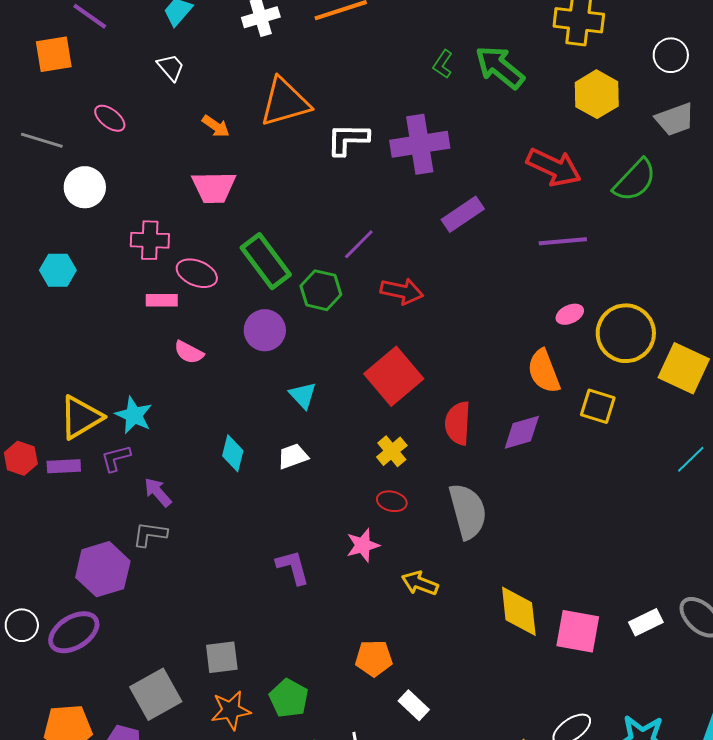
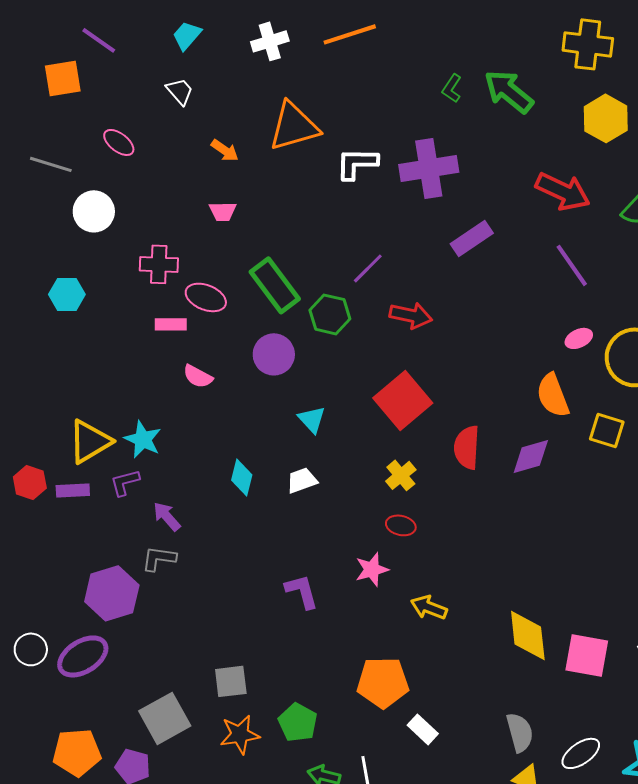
pink trapezoid: (214, 187) -> (223, 211), size x0.6
purple line: (563, 241) -> (572, 265), turned 60
gray semicircle: (468, 511) -> (520, 732), moved, size x0.7
orange pentagon: (374, 658) -> (383, 682), size x1.4

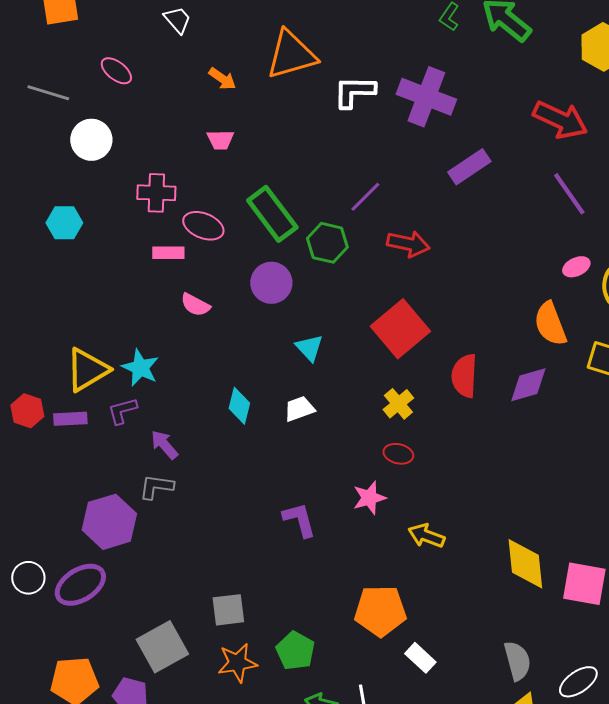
purple cross: (429, 168) -> (426, 97), turned 30

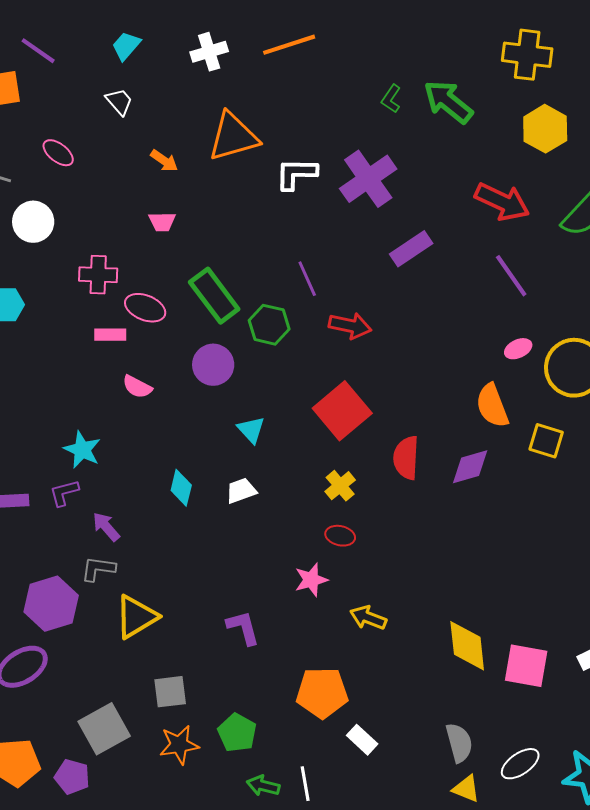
purple cross: (426, 97) -> (368, 179), turned 34
purple line: (365, 197) -> (307, 279), turned -69
yellow triangle: (87, 370) -> (136, 617), moved
purple L-shape: (299, 520) -> (243, 628), moved

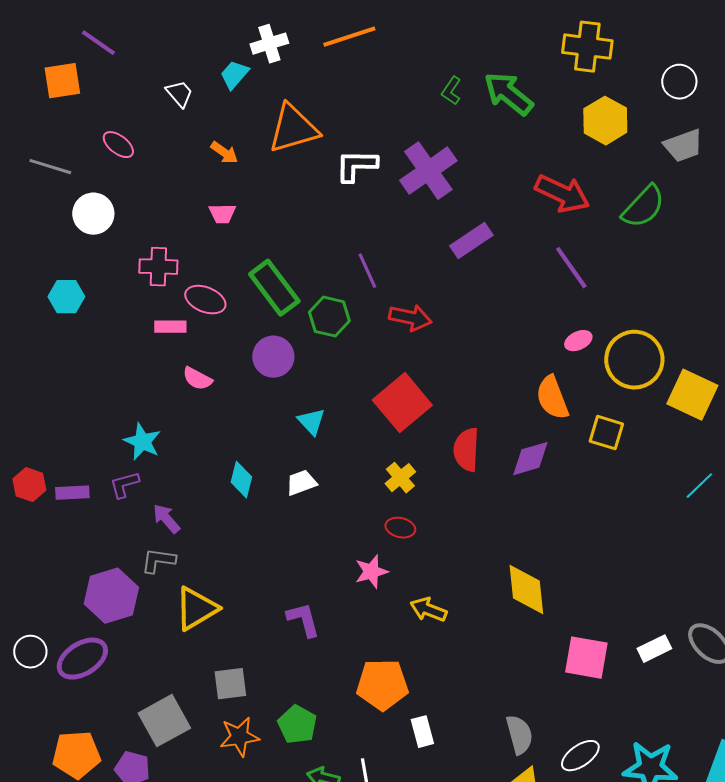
cyan trapezoid: (126, 46) -> (234, 75), moved
yellow diamond: (467, 646) -> (526, 590), moved
white rectangle: (362, 740) -> (422, 732), turned 32

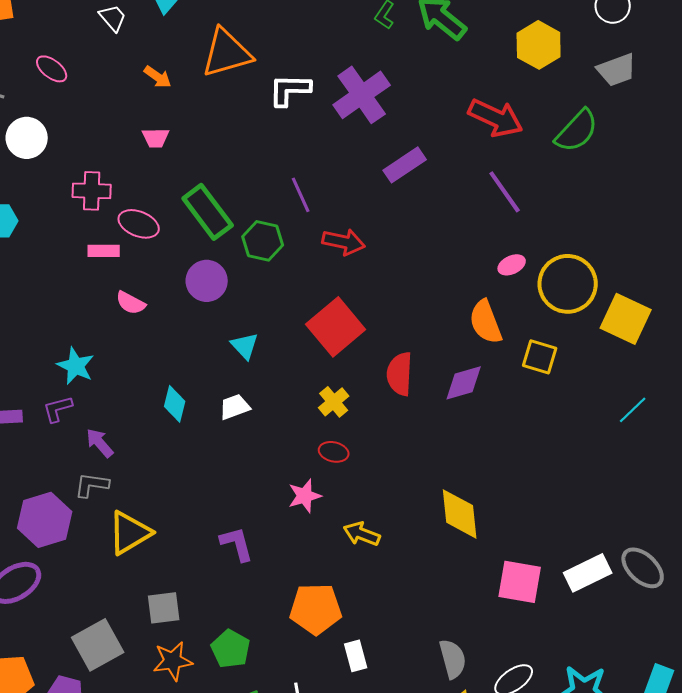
white rectangle: (654, 649) -> (588, 573), size x1.4

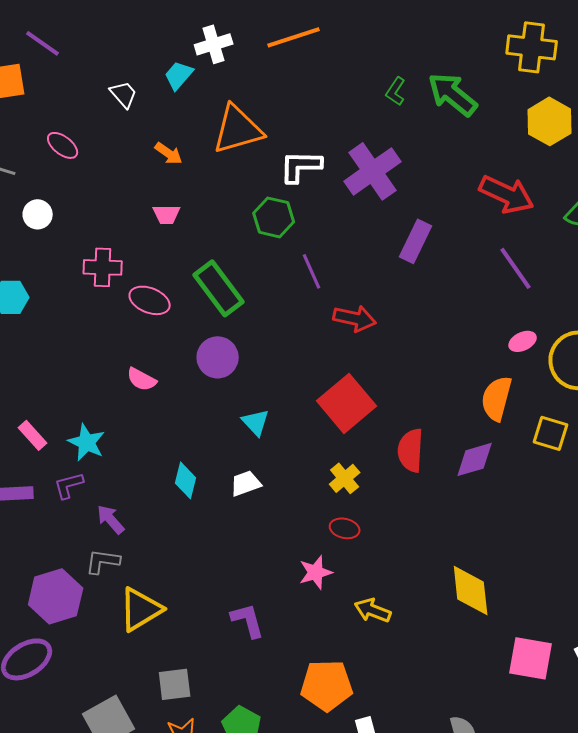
white circle: (27, 138) -> (38, 214), size x0.7
purple rectangle: (405, 165) -> (416, 241), turned -30
green hexagon: (263, 241) -> (274, 217), moved
pink rectangle: (104, 251) -> (33, 435), moved, turned 48
orange semicircle: (486, 322) -> (497, 398), turned 36

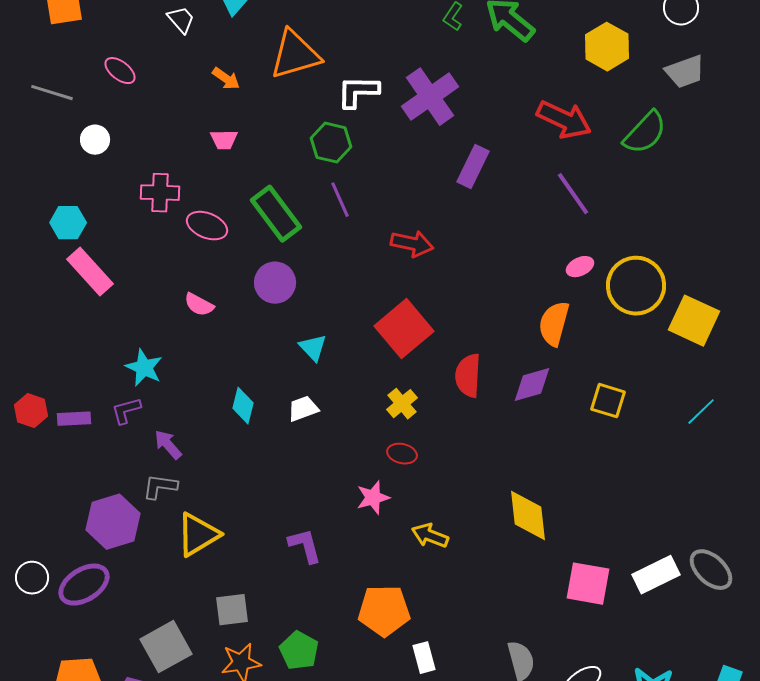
purple line: (312, 271) -> (340, 200), moved
yellow square: (551, 433) -> (608, 401), moved
pink rectangle: (33, 435) -> (90, 272), moved, size x1.6

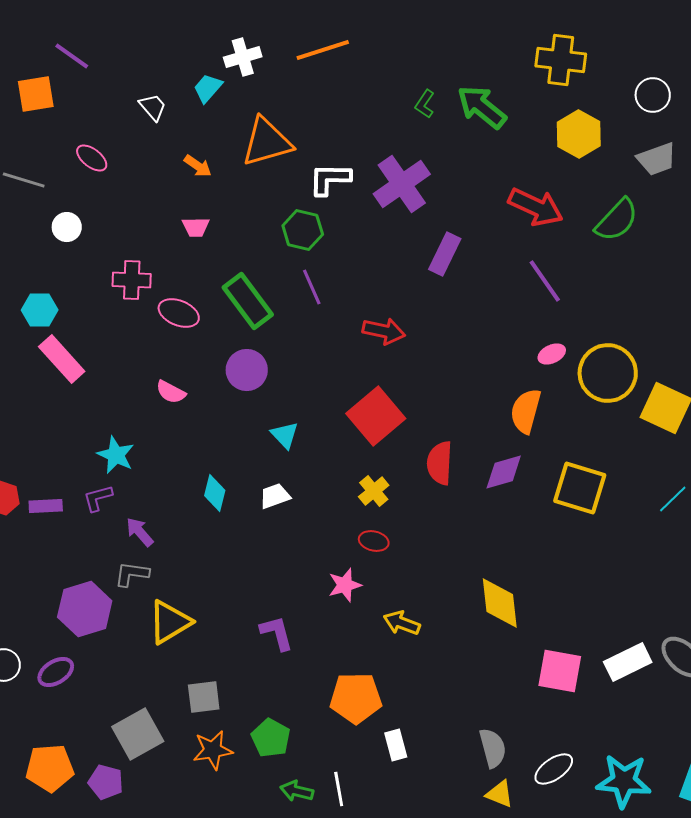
yellow square: (608, 401) -> (580, 488), size x1.5
purple ellipse: (84, 585) -> (56, 672), size x0.7

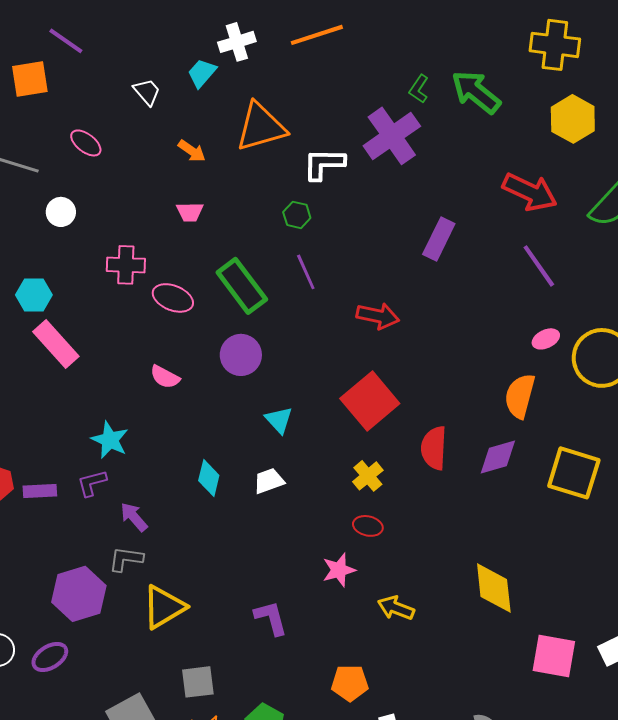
purple cross: (402, 184) -> (392, 136), moved
green hexagon: (303, 230) -> (297, 215), size x0.7
orange pentagon: (356, 698) -> (350, 683), size x0.7

